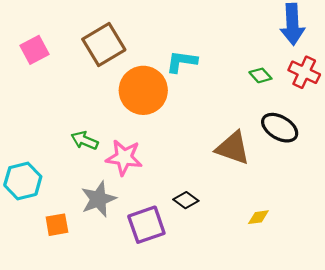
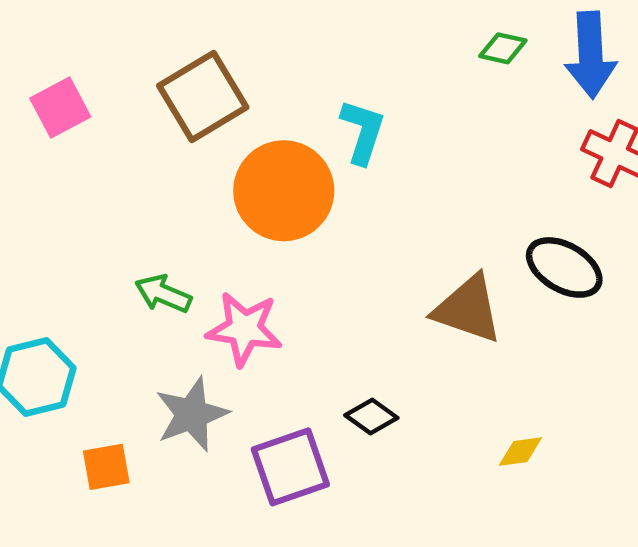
cyan L-shape: (182, 62) -> (363, 132), turned 100
green diamond: (260, 75) -> (503, 48), moved, turned -35

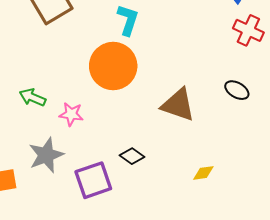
orange circle: (284, 191) -> (113, 66), moved
black ellipse: (564, 267) -> (237, 90), moved, size x0.7
pink star: (244, 329) -> (71, 114), size x0.7

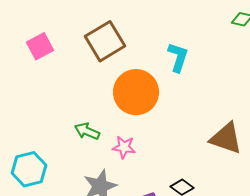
orange circle: (113, 66) -> (136, 92), moved

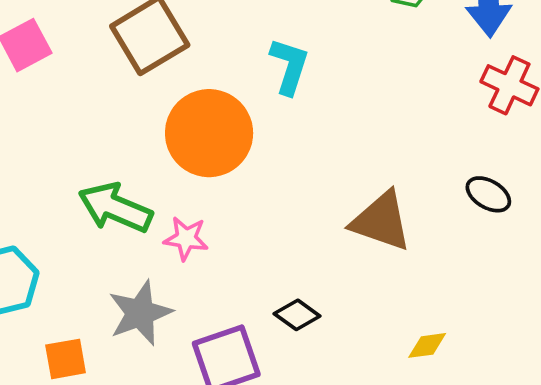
green arrow: (87, 131) -> (115, 208), size x1.5

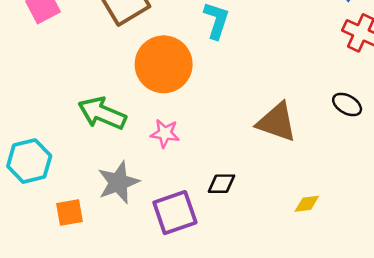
pink star: (186, 238) -> (165, 133), moved
black diamond: (297, 315) -> (221, 184), turned -36

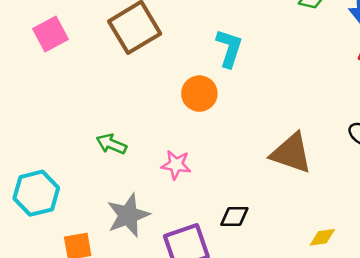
orange circle: (164, 64) -> (199, 94), moved, size x0.6
green arrow: (102, 113) -> (111, 144), size x0.6

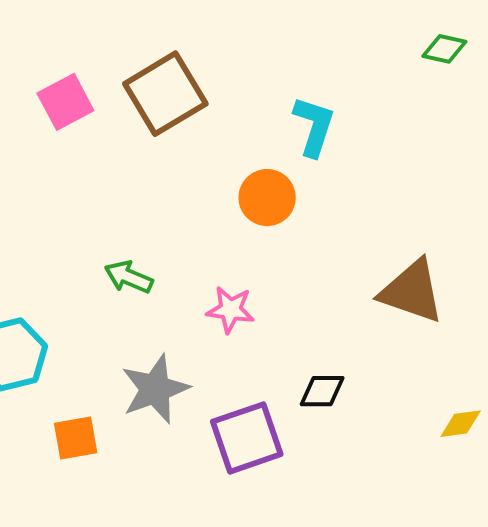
pink square: (50, 34) -> (65, 102), moved

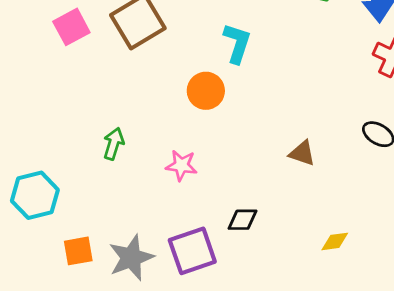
green arrow: (129, 277) -> (114, 144), turned 84
brown triangle: (412, 291) -> (302, 153), size x0.6
gray star: (155, 389) -> (131, 258), moved

